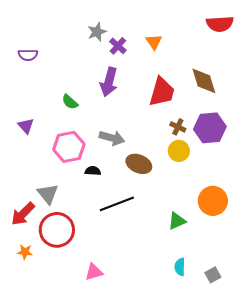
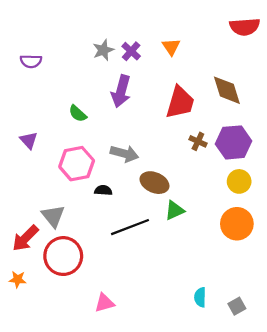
gray star: (97, 32) -> (103, 50), moved
yellow circle: (179, 151) -> (239, 181), moved
green triangle: (177, 221) -> (175, 210), moved
orange star: (25, 252) -> (18, 279), moved

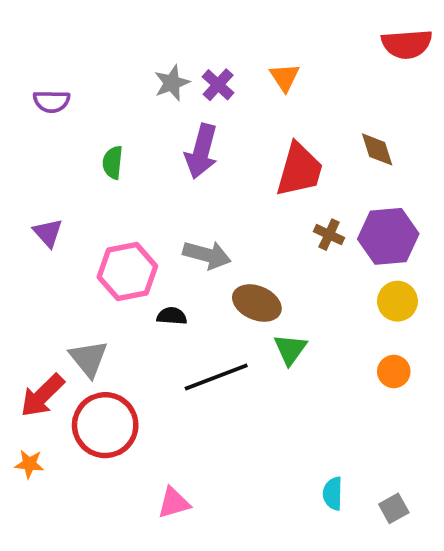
brown diamond: (227, 90) -> (377, 149), size x0.7
green semicircle: (78, 114) -> (113, 162), moved, turned 54
green triangle: (175, 210) -> (290, 349), turned -30
orange circle: (237, 224) -> (394, 371), size x0.6

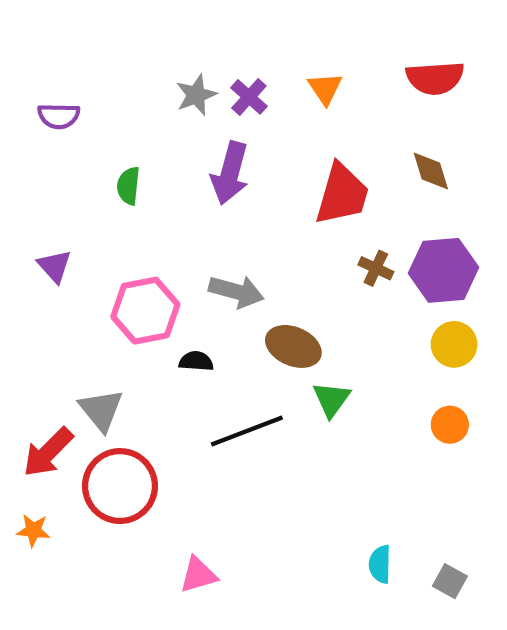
red semicircle: (407, 44) -> (435, 78), moved
gray square: (394, 508) -> (450, 581), turned -32

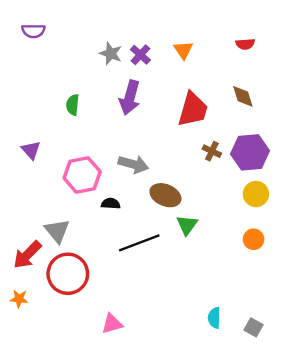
red semicircle: (435, 78) -> (245, 44), size x0.6
gray star: (196, 95) -> (111, 54), turned -30
purple semicircle: (59, 116) -> (33, 31), moved

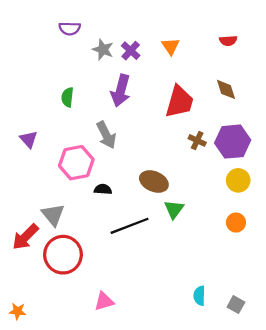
purple semicircle: (33, 31) -> (70, 28), moved
gray arrow: (133, 164) -> (106, 135), moved, turned 48
orange star: (19, 299) -> (18, 311), moved

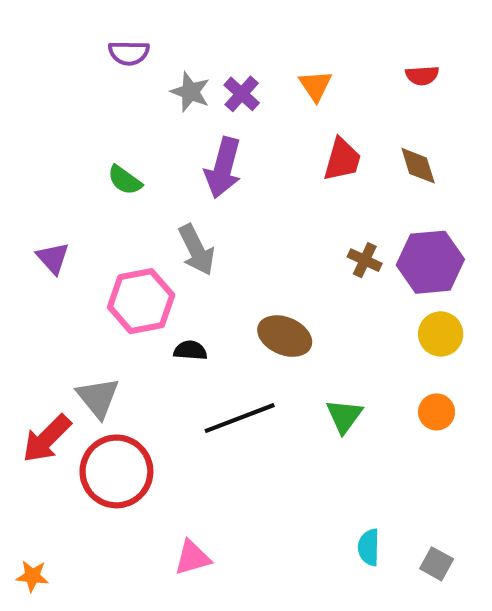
green semicircle: (67, 97) -> (125, 180), turned -60
red trapezoid: (179, 102) -> (342, 160), moved, size x0.7
green triangle: (174, 209) -> (344, 416), moved

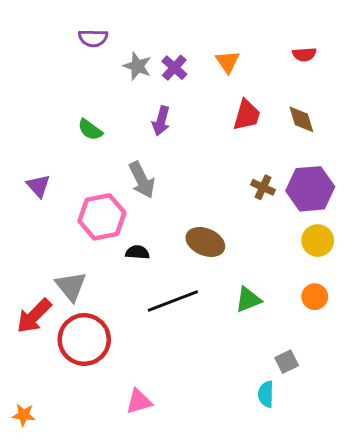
purple arrow: (223, 168) -> (161, 121), size x0.7
green triangle: (344, 416) -> (248, 300), turned 32
gray square: (437, 564) -> (287, 362), moved, turned 35

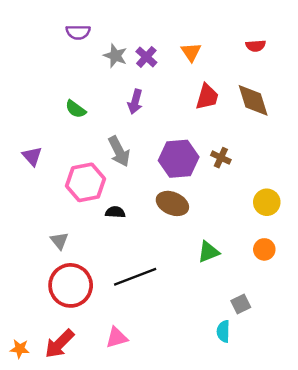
brown diamond: (301, 119) -> (253, 100), size x1.4
purple hexagon: (310, 189) -> (179, 159), moved
gray triangle: (71, 286) -> (59, 241), size x0.7
black line: (173, 301) -> (135, 277), moved
red arrow: (34, 316) -> (59, 344), moved

